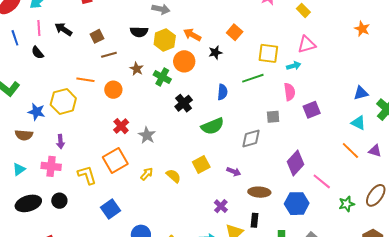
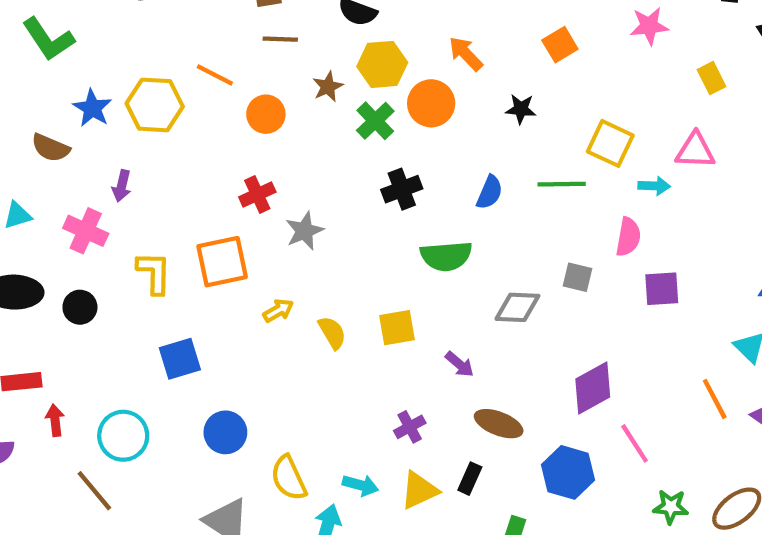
orange square: (235, 32) -> (560, 45), moved
yellow hexagon: (165, 40) -> (382, 64), moved
black star: (215, 53) -> (521, 109), moved

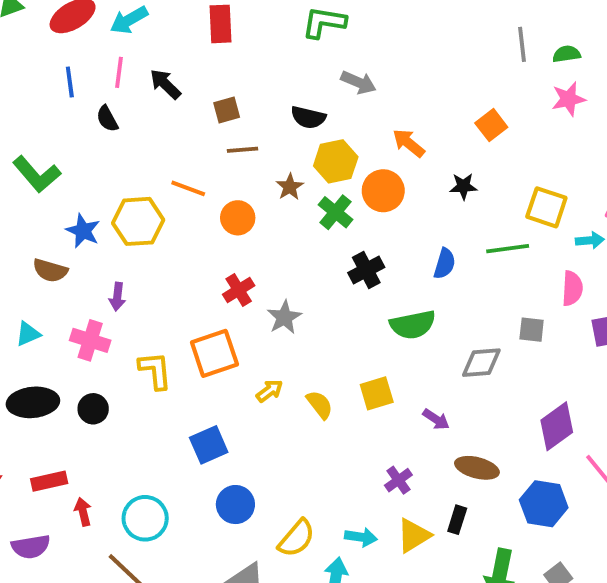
blue square: (180, 359) -> (209, 445), moved
yellow semicircle: (289, 478) -> (296, 538), turned -108

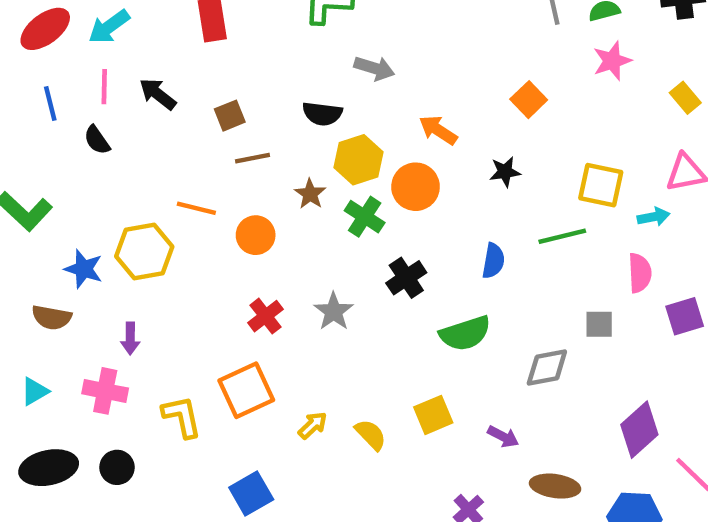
gray star: (284, 317) -> (334, 311), moved

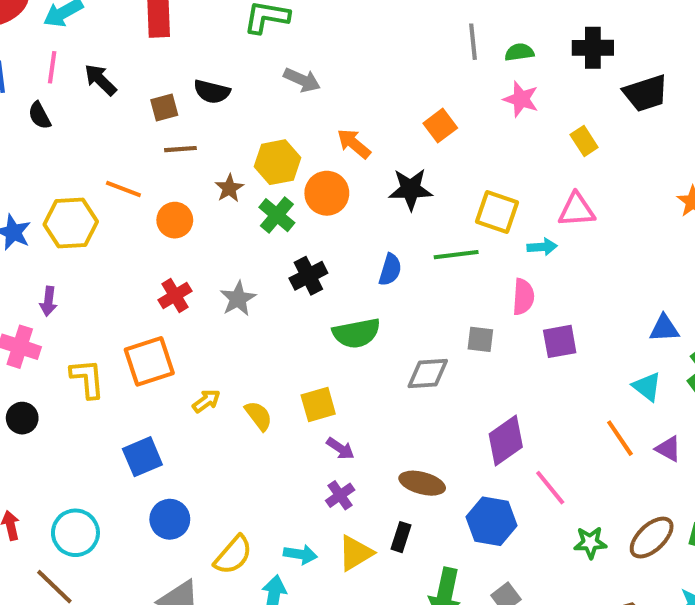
pink star: (612, 61) -> (521, 99), turned 30
black semicircle: (322, 114) -> (212, 92), moved
black star: (505, 172) -> (411, 189), size x1.5
purple arrow: (503, 437) -> (340, 448), moved

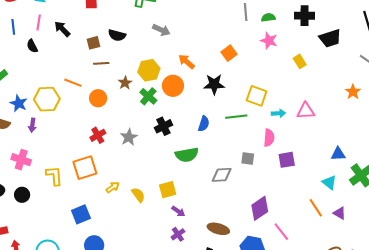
pink triangle: (577, 210) -> (306, 111), moved
purple arrow: (48, 301) -> (32, 125), moved

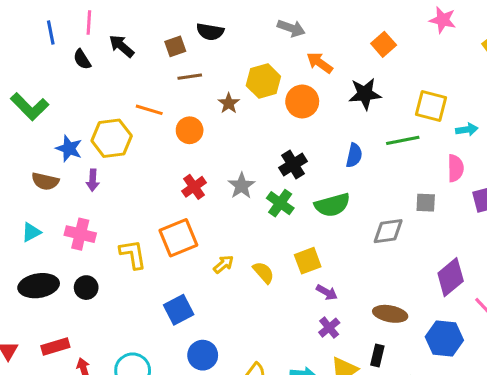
black arrow: (62, 29) -> (122, 46), moved
gray arrow: (161, 30) -> (291, 28), moved
green cross: (148, 96) -> (280, 203), moved

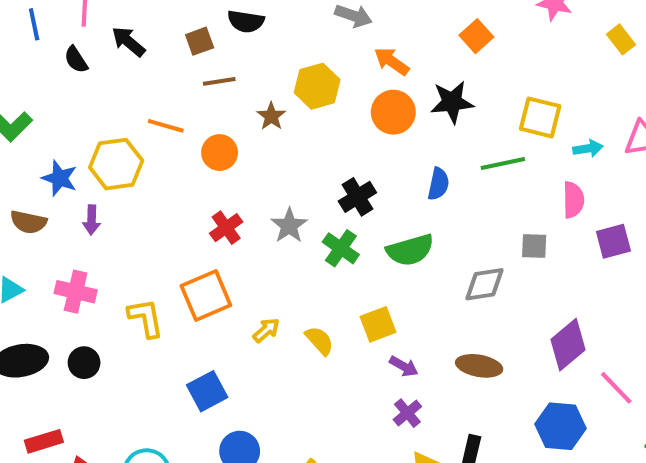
orange circle: (302, 101) -> (393, 112), moved
brown ellipse: (390, 314) -> (479, 366), moved

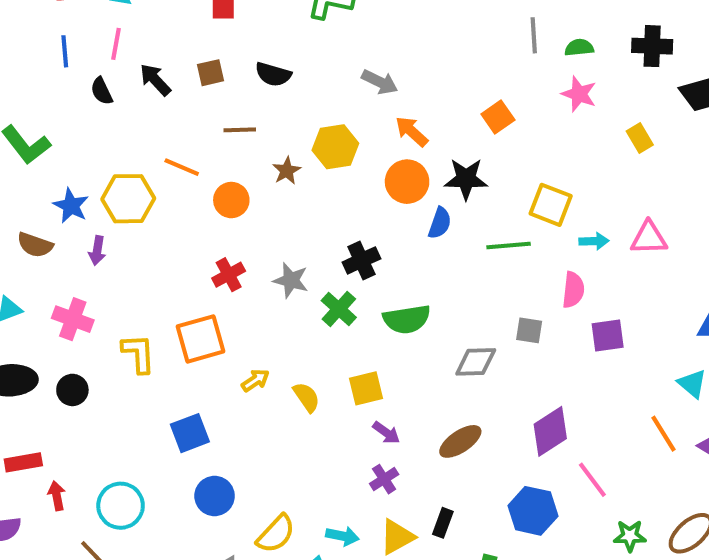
brown square: (200, 41) -> (211, 73), moved
blue semicircle: (438, 184) -> (440, 223), moved
gray star: (289, 226) -> (291, 280), turned -30
brown ellipse: (479, 366) -> (460, 441), turned -51

